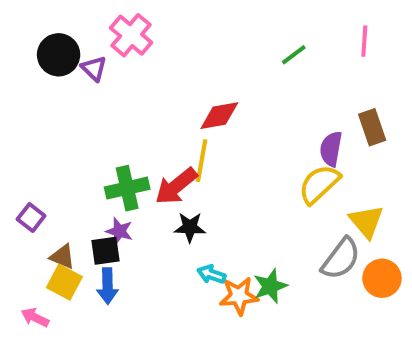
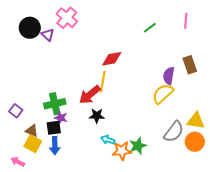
green cross: (127, 188) -> (55, 104), moved
yellow triangle: (366, 221) -> (196, 121), moved, turned -42

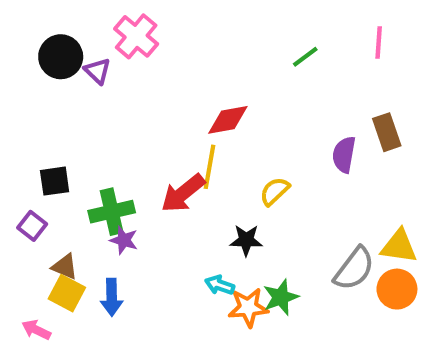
yellow semicircle: (163, 94) -> (275, 191), moved, size x0.7
black star: (97, 116) -> (246, 240), moved
black square: (54, 128) -> (55, 181), moved

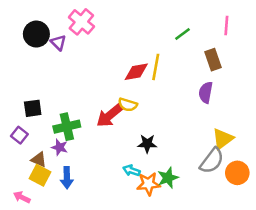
brown rectangle: (387, 132) -> (213, 60), moved
yellow line: (209, 167) -> (156, 67), moved
yellow semicircle: (275, 191) -> (128, 105), moved, turned -120
purple star: (124, 240) -> (60, 147), moved
yellow triangle: (399, 246) -> (223, 139), moved, turned -45

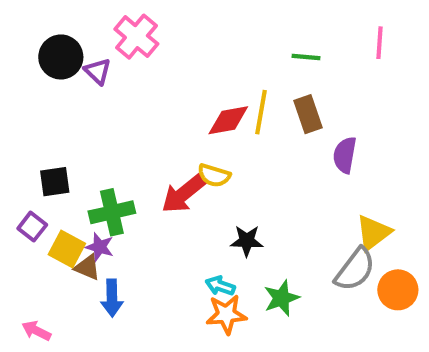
green line: (183, 34) -> (306, 57), turned 42
brown rectangle: (213, 60) -> (308, 114), moved
brown triangle: (39, 159) -> (87, 267), moved
yellow square: (40, 175) -> (67, 249), moved
orange star: (148, 184) -> (226, 314), moved

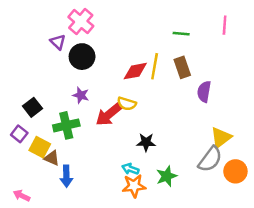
black circle: (61, 57) -> (82, 57), moved
black square: (55, 182) -> (32, 107), turned -30
purple star: (100, 247) -> (81, 95), moved

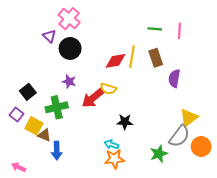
pink line: (225, 25) -> (179, 31), moved
green star: (167, 176) -> (159, 154), moved

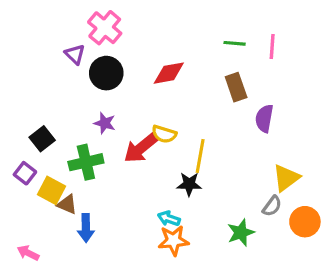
yellow line: (132, 57) -> (200, 156), moved
red diamond: (115, 61) -> (169, 73), moved
gray semicircle: (179, 136) -> (272, 206), size x0.6

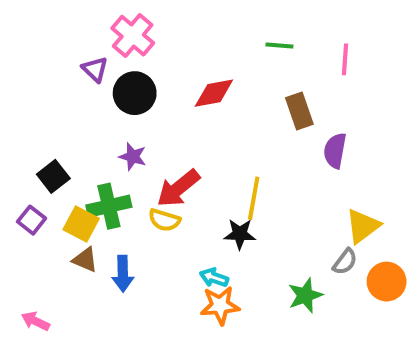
green line: (235, 43) -> (279, 45), moved
yellow semicircle: (164, 134) -> (164, 220), moved
yellow square: (52, 190) -> (81, 224), moved
blue arrow: (86, 228) -> (123, 274), moved

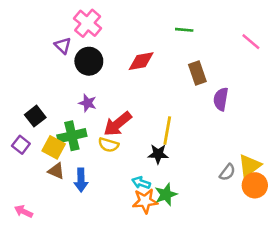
pink line: (345, 59) -> (251, 42), moved, turned -54
yellow triangle: (363, 226) -> (250, 166), moved
green star: (305, 295) -> (166, 194), moved

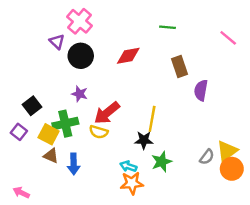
green star: (166, 194) -> (162, 162), moved

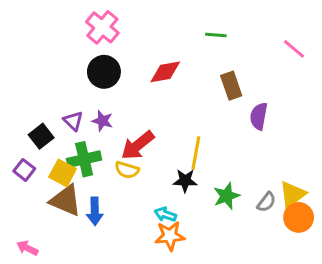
purple triangle: (57, 42) -> (73, 121), moved
brown triangle: (51, 156) -> (66, 201), size x1.6
green star: (162, 162) -> (227, 196), moved

